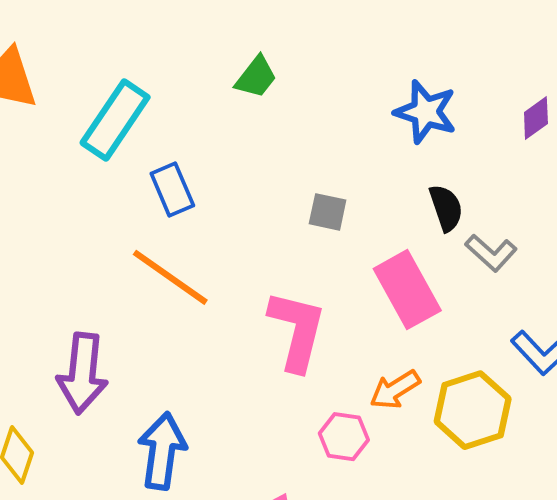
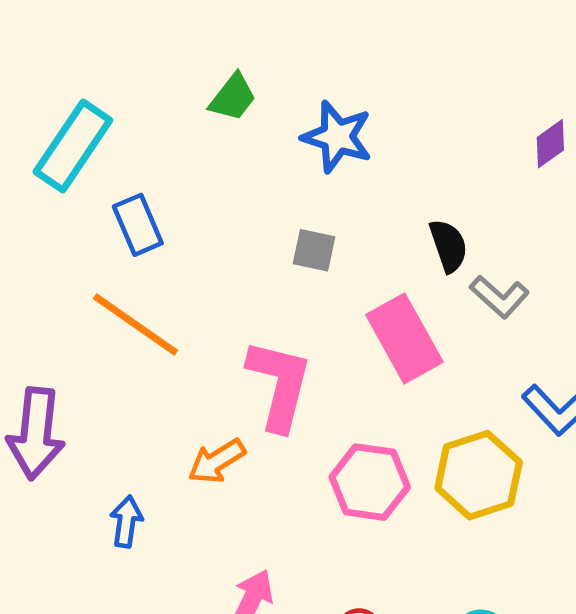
blue star: (426, 112) -> (337, 137), moved
orange arrow: (395, 390) -> (217, 461), moved
pink hexagon: (344, 437) -> (370, 482), moved, size x1.4
blue arrow: (162, 451) -> (126, 522), size x0.6

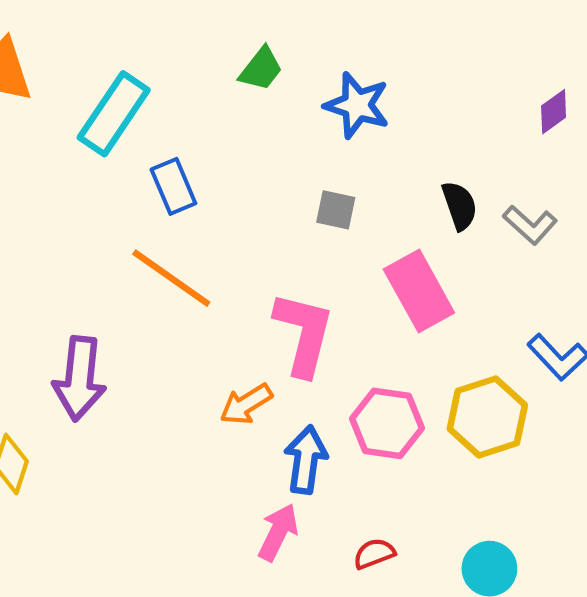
gray L-shape: (499, 297) -> (530, 225), moved
blue arrow: (126, 522) -> (306, 460), moved, size x1.4

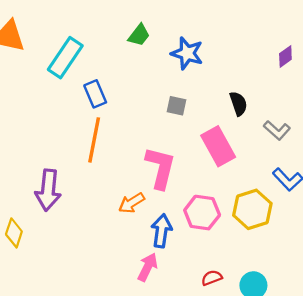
gray L-shape: (530, 225) -> (277, 130), moved
orange line: (171, 278) -> (94, 140), turned 66
red semicircle: (374, 554) -> (212, 278), moved

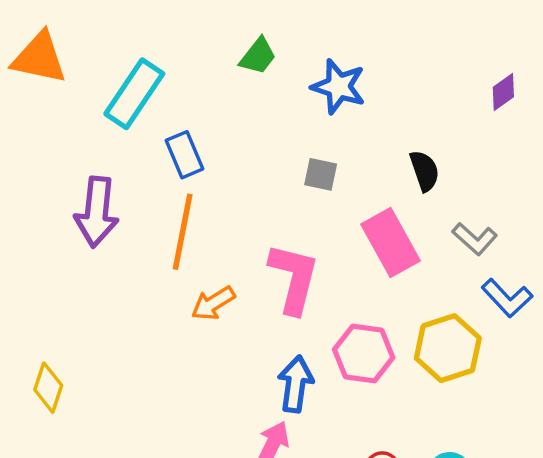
gray L-shape: (277, 130) -> (475, 239), moved
purple arrow: (48, 190) -> (97, 212), moved
orange arrow: (132, 203) -> (213, 303), moved

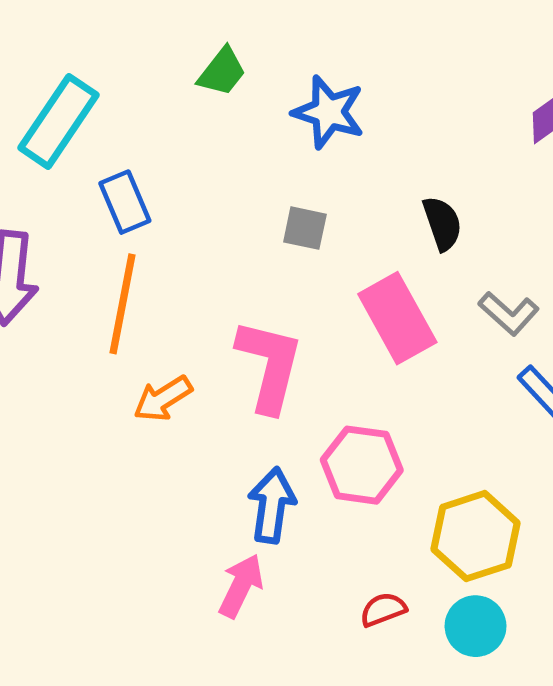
yellow hexagon: (448, 348) -> (476, 536), moved

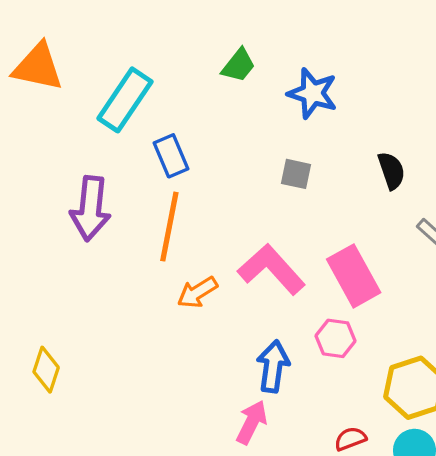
pink rectangle: (397, 318) -> (354, 276), moved
pink L-shape: (269, 366) -> (271, 269), turned -56
pink hexagon: (362, 465) -> (336, 338), size x0.7

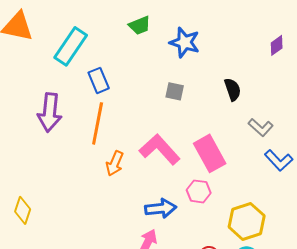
green trapezoid: (238, 65) -> (140, 25), turned 30
orange arrow: (197, 292) -> (115, 163), turned -35
blue arrow: (273, 366) -> (161, 208), turned 76

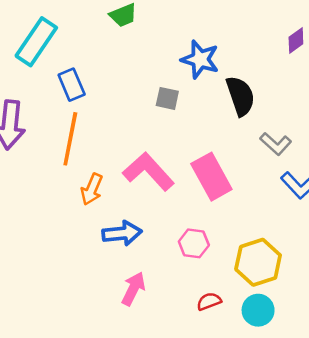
blue star: (185, 42) -> (200, 59), moved
black semicircle: (233, 89) -> (240, 96), size x1.4
pink hexagon: (199, 191) -> (194, 243), moved
blue arrow: (161, 208) -> (122, 233), moved

